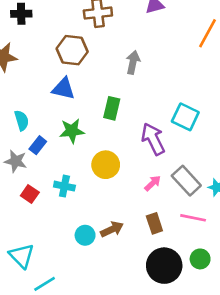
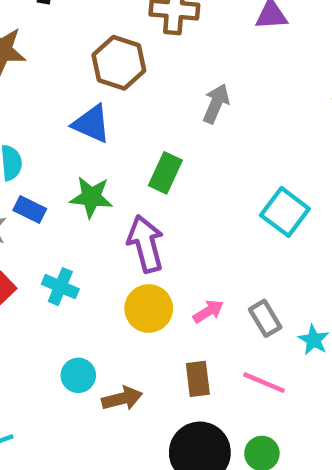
purple arrow: (153, 139) -> (146, 244), moved
blue rectangle: (38, 145) -> (30, 210), turned 66
yellow circle: (106, 165) -> (149, 308), moved
gray rectangle: (186, 181) -> (265, 318), size x0.7
brown arrow: (112, 229) -> (122, 398), moved

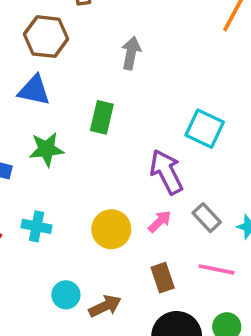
purple arrow: (146, 244) -> (166, 172), moved

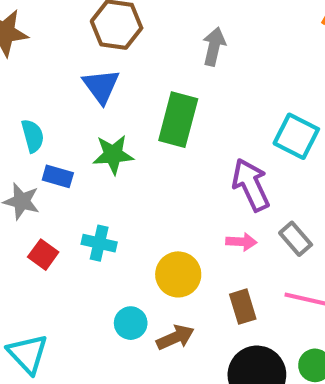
blue triangle: (34, 90) -> (101, 86), turned 40
green rectangle: (102, 117) -> (178, 120), size x1.4
pink arrow: (160, 222) -> (241, 242), turned 45
yellow circle: (111, 229) -> (178, 274), moved

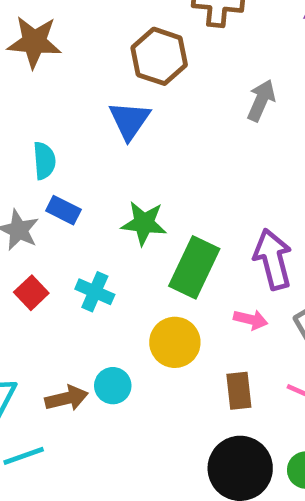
green rectangle: (178, 120) -> (194, 267), moved
green star: (113, 155) -> (144, 223), moved
brown arrow: (175, 337) -> (67, 398), moved

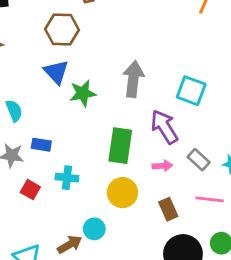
gray arrow: (261, 100) -> (133, 79), moved, size x1.4
blue rectangle: (63, 210) -> (41, 145), moved
green star: (144, 223) -> (83, 93), moved

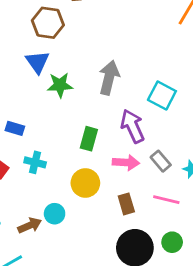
green rectangle: (120, 146) -> (89, 139), size x0.7
pink arrow: (162, 166) -> (126, 163), size x1.4

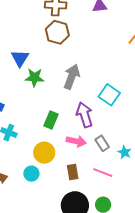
brown hexagon: (48, 23) -> (57, 32), moved
cyan circle: (55, 214) -> (31, 174), moved

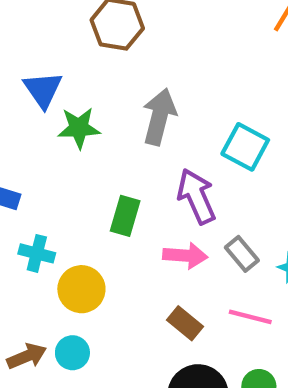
yellow circle: (44, 153) -> (81, 289), moved
brown rectangle: (73, 172) -> (185, 323), turned -35
cyan circle: (31, 174) -> (72, 353), moved

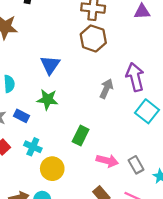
gray arrow: (159, 117) -> (106, 89), size x0.7
green star: (79, 128) -> (47, 99), moved
purple arrow: (197, 196) -> (135, 77), moved

